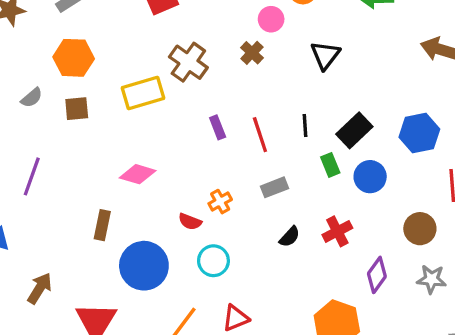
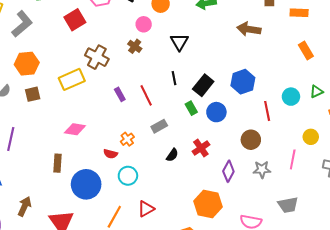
black line: (305, 125) -> (174, 78), moved

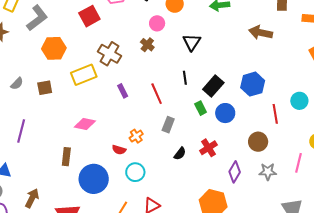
orange hexagon: (27, 64) -> (54, 48), moved
purple rectangle: (120, 94) -> (123, 91), moved
gray rectangle: (159, 126) -> (168, 125), turned -42

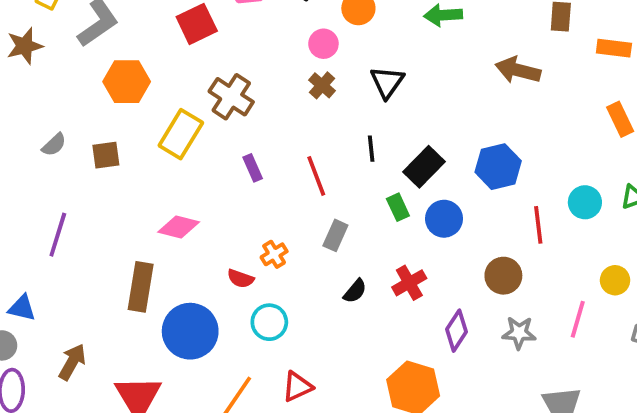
brown cross: (147, 45) -> (322, 85), moved
yellow rectangle: (84, 75) -> (181, 134), turned -40
brown rectangle: (66, 157) -> (141, 287), size x1.4

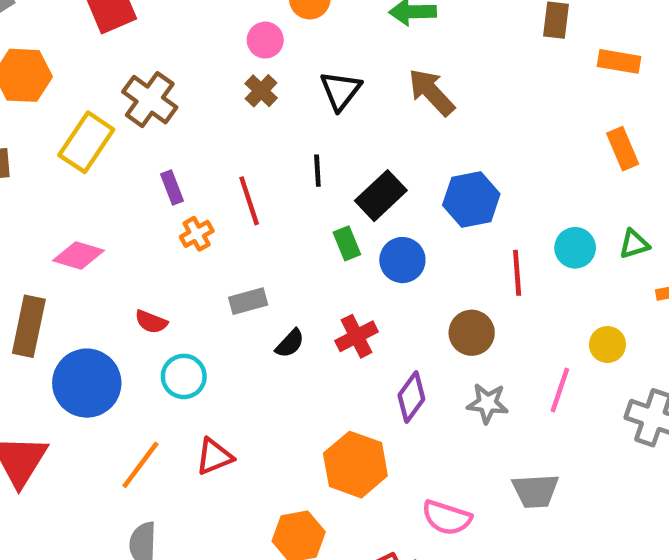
brown arrow: (518, 70) -> (431, 92), moved, turned 30
gray rectangle: (335, 235) -> (248, 301), moved, turned 48
orange cross: (274, 254) -> (197, 234), moved

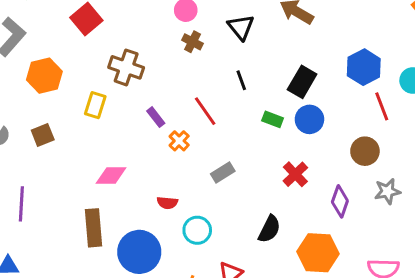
yellow rectangle: (86, 142) -> (95, 105), size x0.7
black rectangle: (381, 196) -> (302, 82), moved
blue hexagon: (471, 199) -> (364, 67), moved
green rectangle: (347, 243) -> (273, 119), turned -30
black semicircle: (290, 343) -> (269, 229), moved, size x1.4

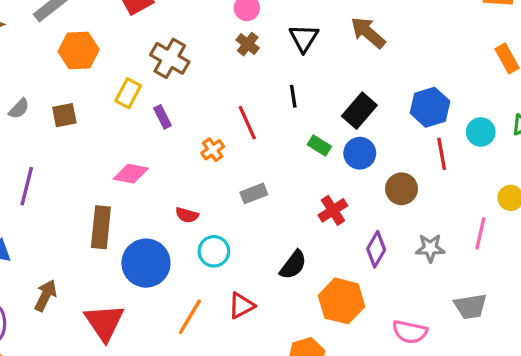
purple rectangle: (156, 117) -> (162, 117), moved
brown circle: (365, 151) -> (402, 189), moved

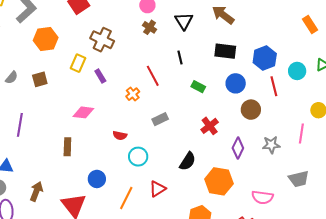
black rectangle: (359, 111) -> (225, 51), moved, turned 60
blue circle: (360, 153) -> (236, 83), moved
brown rectangle: (101, 227) -> (67, 147), size x0.7
blue circle: (146, 263) -> (97, 179), moved, size x0.6

